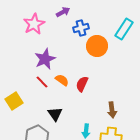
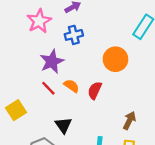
blue cross: (81, 28) -> (74, 35), moved
orange circle: (97, 46) -> (115, 59), moved
brown arrow: (112, 110) -> (129, 121), turned -147

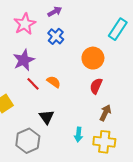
blue cross: (74, 35) -> (56, 36), turned -35
purple star: (52, 62) -> (24, 60), moved
red semicircle: (95, 90) -> (96, 86), moved

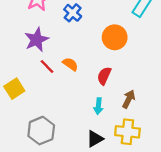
red semicircle: (96, 86) -> (104, 76), moved
black triangle: (46, 117) -> (95, 139), moved, turned 35
cyan arrow: (78, 135) -> (98, 106), moved

